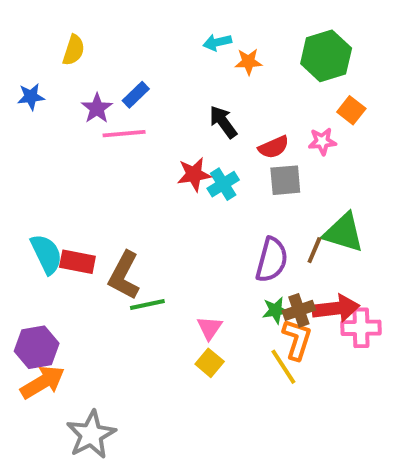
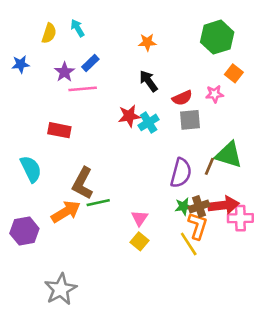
cyan arrow: (217, 42) -> (77, 28), moved, turned 72
orange star: (248, 62) -> (147, 42), moved
red rectangle: (77, 262) -> (59, 130), moved
orange arrow: (43, 382) -> (66, 212), moved

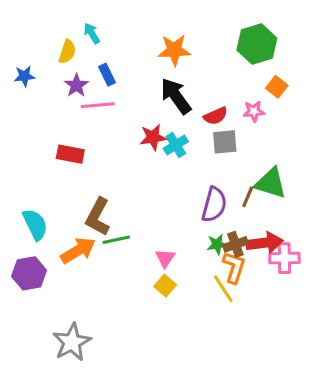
yellow semicircle: (49, 33) -> (67, 52), moved
orange star: (147, 42) -> (174, 50), size x1.5
blue rectangle: (90, 63) -> (107, 75), turned -72
black arrow: (149, 81) -> (176, 96), size x1.4
cyan semicircle: (31, 169) -> (35, 224), moved

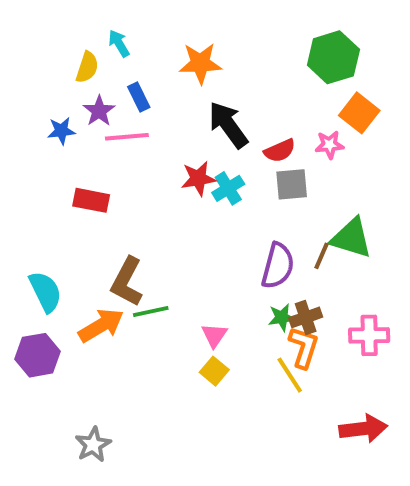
orange star: (174, 50) -> (200, 63), moved
blue star: (24, 76) -> (61, 131), moved
orange square: (277, 87) -> (359, 113), size x1.4
red arrow: (265, 243) -> (363, 429), moved
gray star: (72, 342) -> (93, 445), size x0.7

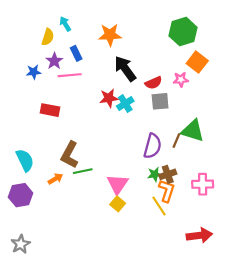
orange arrow: (101, 325) -> (55, 179), size x0.6
pink triangle: (214, 335) -> (118, 184), size x1.5
gray star: (93, 445) -> (21, 244), moved

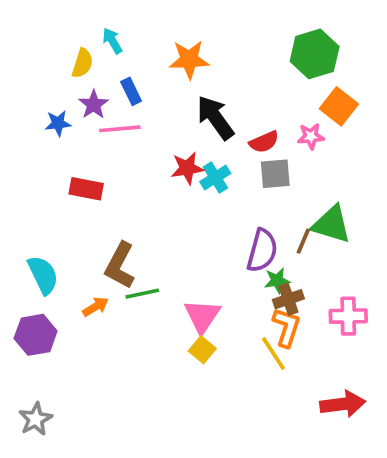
green star: (155, 174) -> (277, 280), moved

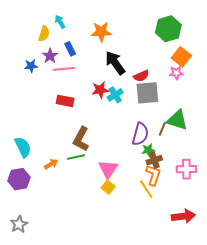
pink star: (311, 136) -> (176, 73), moved
gray square: (275, 174) -> (147, 93), size x1.4
red rectangle: (86, 189) -> (65, 101), moved
brown L-shape: (120, 266) -> (81, 139), moved

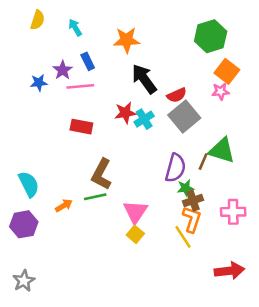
yellow semicircle: (44, 34) -> (38, 20), moved
gray square: (147, 93) -> (184, 117), turned -35

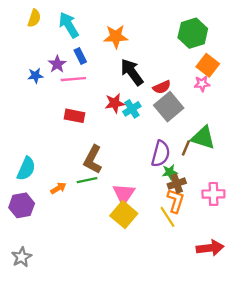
cyan arrow: (75, 27) -> (69, 25), size x1.6
cyan semicircle: (29, 184) -> (26, 169), turned 50
yellow square: (135, 234) -> (124, 215), size x1.6

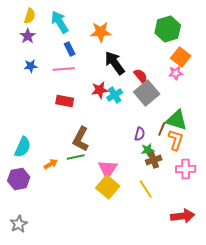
purple star: (57, 64) -> (28, 36), moved
red semicircle: (162, 87) -> (141, 76), turned -105
purple semicircle: (161, 154) -> (140, 134), size x0.6
orange L-shape: (176, 201) -> (176, 140), moved

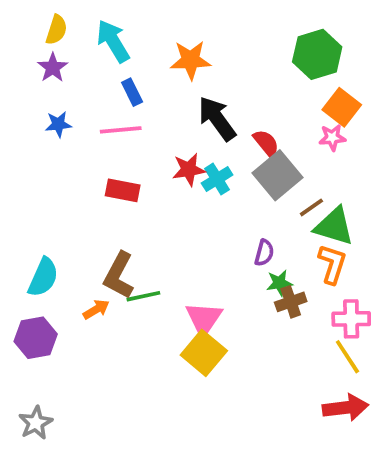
brown line: (162, 129) -> (311, 207), moved, turned 32
brown L-shape: (81, 139) -> (119, 275), moved
yellow line: (146, 189) -> (347, 357), moved

